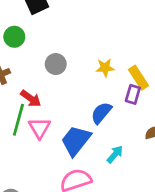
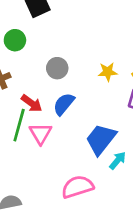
blue semicircle: (101, 113) -> (64, 104), moved
blue trapezoid: (76, 141) -> (101, 139), moved

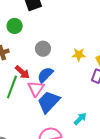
pink triangle: (41, 133) -> (36, 89), moved
blue trapezoid: (101, 139) -> (49, 102), moved

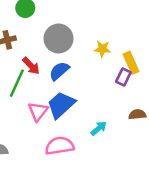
gray circle: (43, 49) -> (59, 39), size x1.5
pink triangle: (36, 89) -> (38, 111), moved

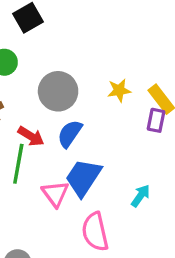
pink semicircle: (60, 146) -> (95, 232), turned -80

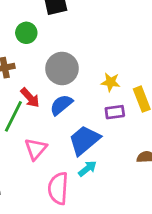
purple rectangle: (156, 120) -> (115, 112), moved, turned 54
blue trapezoid: (83, 177) -> (84, 140), moved
cyan arrow: (141, 196) -> (87, 169), moved

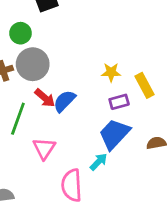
gray circle: (62, 68) -> (33, 64), moved
red arrow: (30, 98) -> (45, 98), moved
blue trapezoid: (84, 140) -> (114, 134), moved

